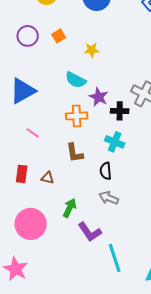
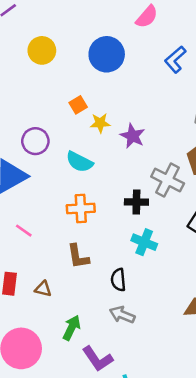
purple circle: (28, 36) -> (35, 141), moved
orange square: (59, 36) -> (78, 105), moved
purple star: (99, 97) -> (133, 136), moved
cyan cross: (115, 142) -> (144, 242), moved

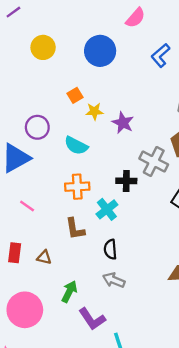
cyan cross: (144, 242) -> (107, 209), moved, turned 30

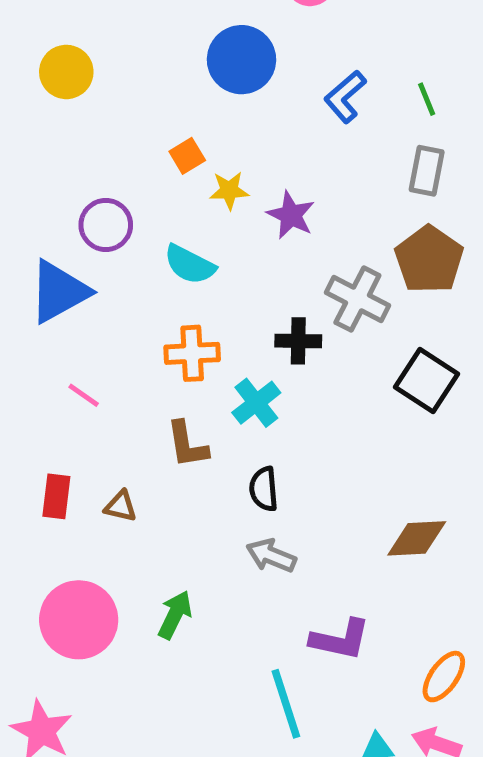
yellow circle: (43, 47) -> (66, 72), moved
blue L-shape: (161, 55) -> (345, 97), moved
green arrow: (69, 292) -> (175, 615), moved
purple L-shape: (92, 319) -> (340, 640), moved, turned -44

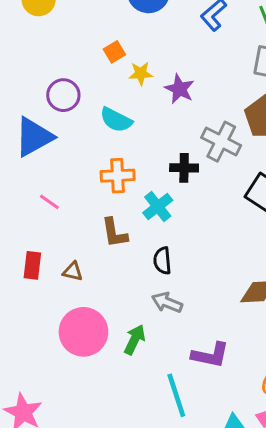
green arrow: (175, 615) -> (135, 340), moved
pink circle: (79, 620) -> (83, 332), moved

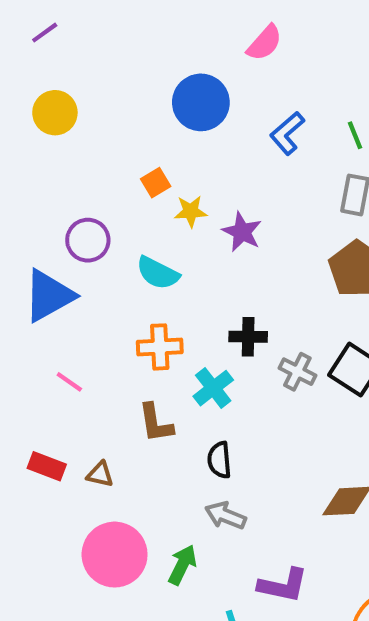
gray cross: (221, 142) -> (297, 372), moved, size x0.7
red rectangle: (32, 265) -> (47, 466), turned -76

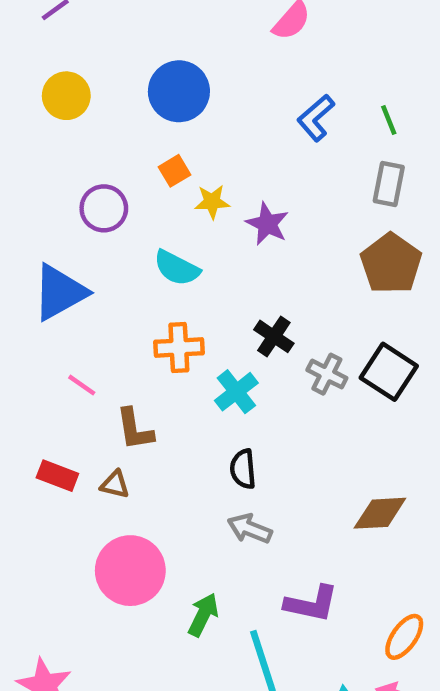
blue circle: (201, 102) -> (179, 91), moved
purple circle: (88, 240) -> (104, 208), moved
black cross: (248, 337) -> (274, 336), turned 33
brown L-shape: (156, 423) -> (135, 429), moved
green arrow: (182, 565) -> (203, 615), moved

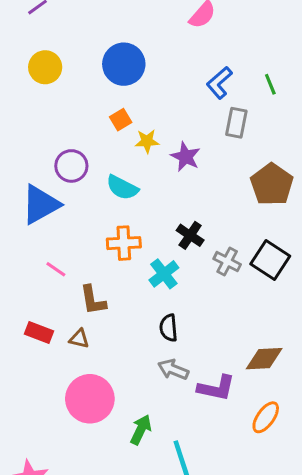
gray rectangle: (389, 184) -> (236, 123), moved
purple circle: (104, 208) -> (71, 166), moved
purple L-shape: (311, 604) -> (216, 388), moved
orange ellipse: (404, 637) -> (266, 417), moved

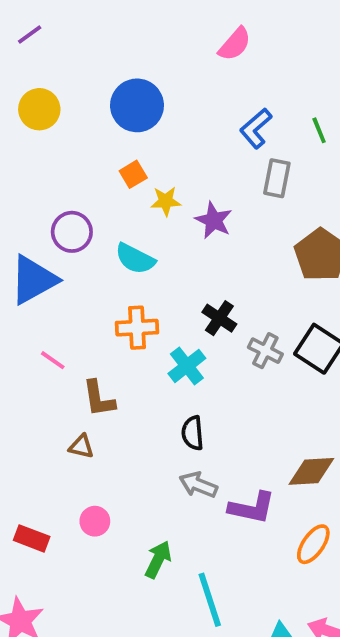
red rectangle: (39, 332) -> (32, 538), moved
pink circle: (90, 399) -> (95, 521), size x0.5

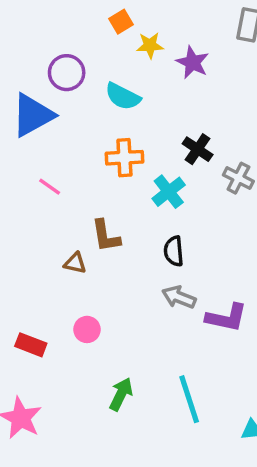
brown L-shape: (99, 399) -> (106, 236), moved
green arrow: (158, 560) -> (121, 394), moved

